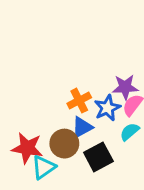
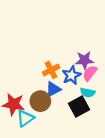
cyan semicircle: (130, 132) -> (88, 93), turned -128
black square: (98, 157) -> (79, 106), moved

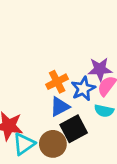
brown circle: (40, 101) -> (53, 144), moved
black square: (79, 106) -> (74, 129), moved

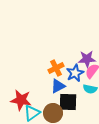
black square: (74, 129) -> (68, 102), turned 30

